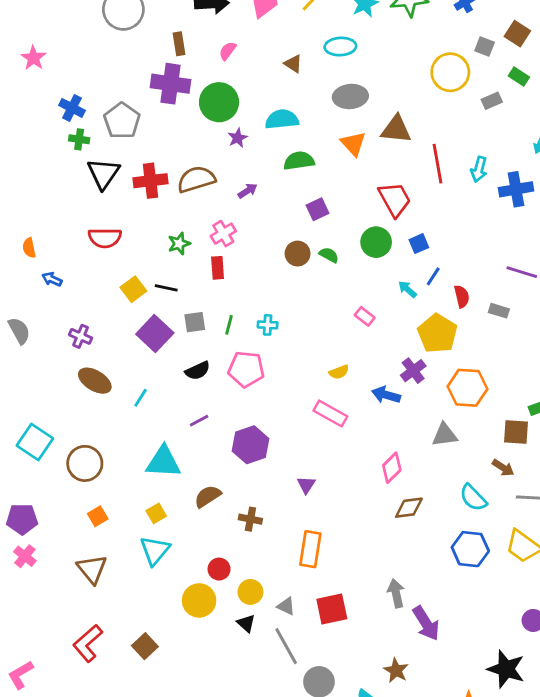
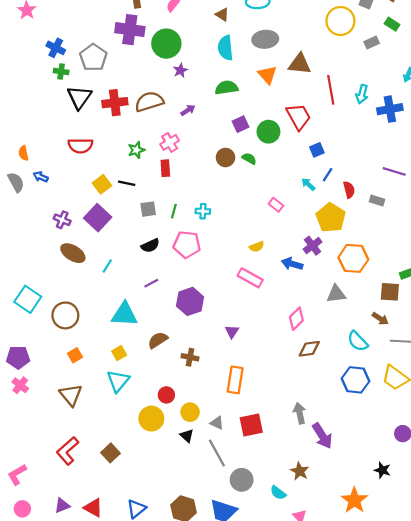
cyan semicircle: (282, 119) -> (225, 48), moved, turned -90
green circle: (376, 242) -> (268, 132), moved
gray semicircle: (19, 331) -> (16, 182), moved
purple square: (155, 333) -> (98, 218), moved
black star: (506, 669) -> (382, 470), size x0.6

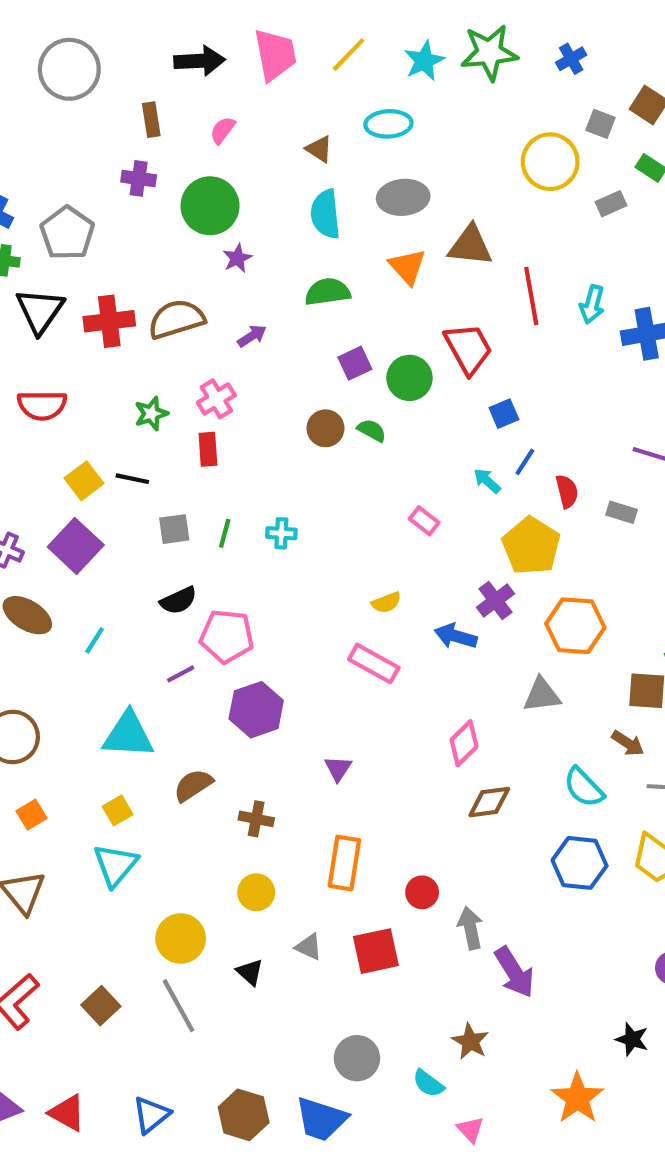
purple cross: (130, 30) -> (139, 178), size x0.6
pink pentagon: (187, 245) -> (227, 636), moved
red circle: (166, 395) -> (422, 892), moved
yellow circle: (190, 412) -> (256, 892), moved
gray line: (217, 453) -> (179, 1006), moved

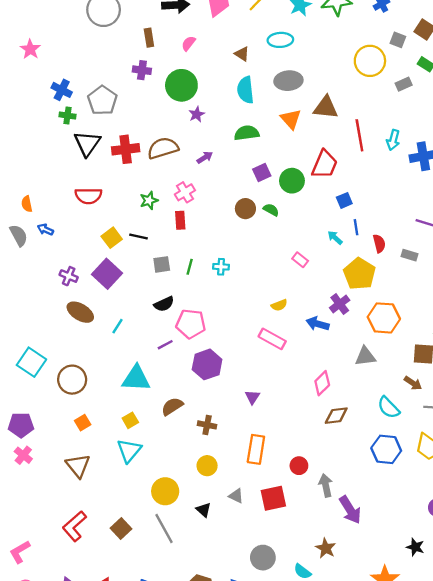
red trapezoid: (468, 349) -> (325, 164), turned 52
blue line: (525, 462) -> (356, 227), turned -42

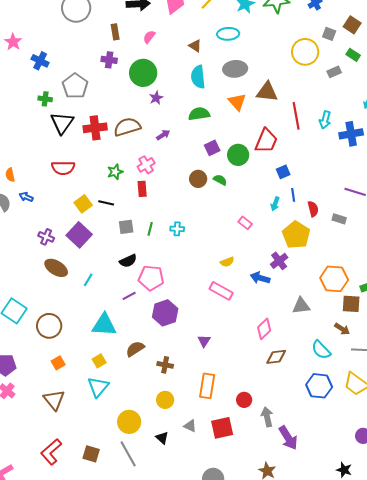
blue cross: (62, 90) -> (40, 61), moved
cyan arrow: (335, 238) -> (275, 204), turned -112
orange hexagon: (384, 318) -> (334, 279), moved
brown square: (121, 528) -> (91, 454), turned -30

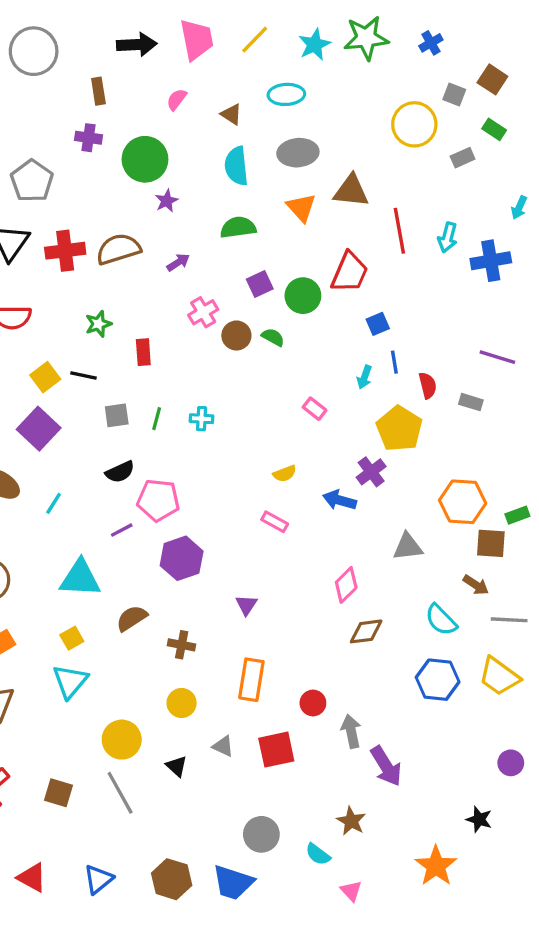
pink semicircle: (149, 37) -> (177, 99), moved
pink cross: (146, 165) -> (203, 312), moved
pink rectangle: (221, 291) -> (275, 522), size x0.7

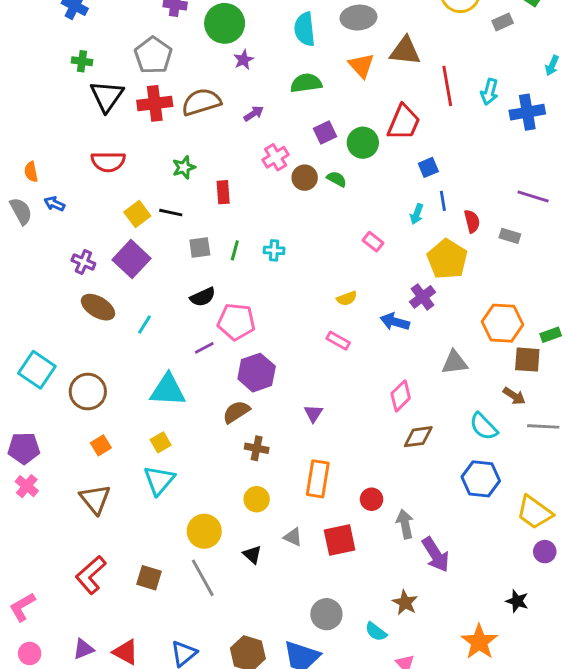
gray pentagon: (32, 181) -> (153, 55), moved
brown semicircle: (132, 618) -> (236, 412), moved
yellow trapezoid: (499, 676) -> (535, 512), moved

